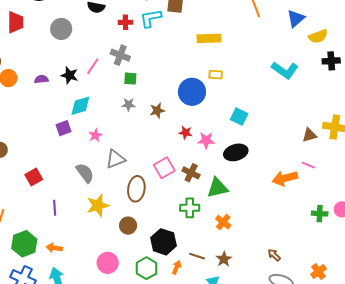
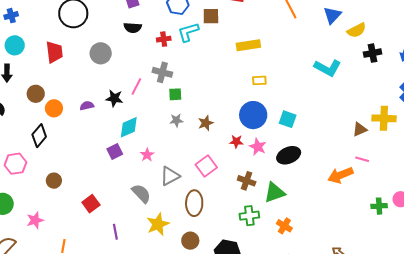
blue circle: (192, 92) -> (253, 115), moved
pink star: (206, 140) -> (258, 147), turned 30
pink square: (164, 168) -> (206, 166), moved

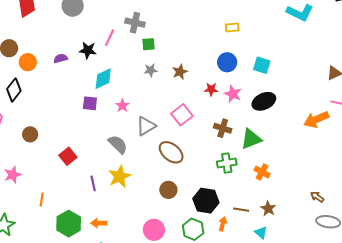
blue circle: (253, 115) -> (227, 62), size x0.7
purple square: (115, 151) -> (90, 103), turned 35
brown ellipse: (194, 203) -> (171, 152), turned -50
yellow star: (158, 224) -> (120, 176), moved

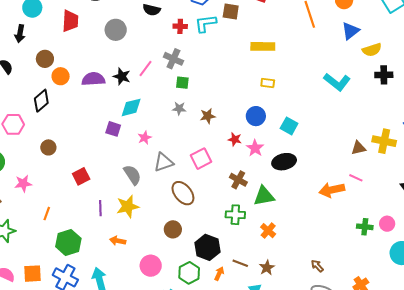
purple semicircle: (61, 58) -> (93, 79), size x1.6
orange arrow: (99, 223) -> (118, 241), moved

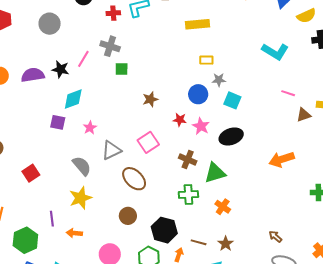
gray star: (179, 108) -> (219, 80), moved
pink line: (356, 178) -> (288, 93), moved
purple line: (100, 208) -> (52, 219), moved

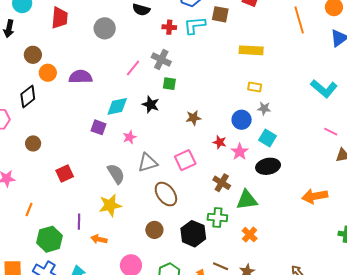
black star: (61, 69) -> (151, 105), moved
cyan square: (232, 100) -> (267, 138), moved
black hexagon: (164, 230) -> (193, 234), moved

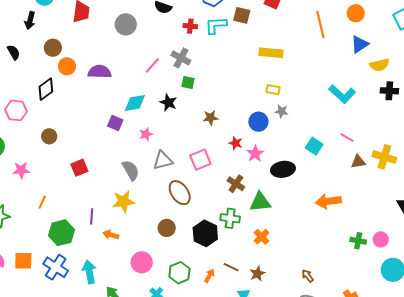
cyan square: (267, 138) -> (314, 146), moved

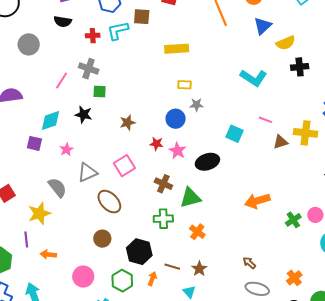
yellow star: (123, 201) -> (39, 213), moved
orange arrow: (328, 201) -> (257, 201), moved
black hexagon: (205, 233) -> (139, 252), moved
green cross: (358, 241) -> (293, 220), turned -35

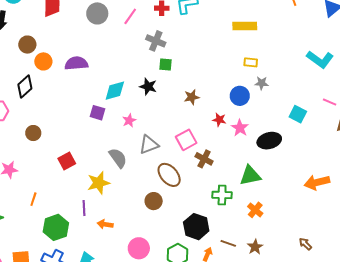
pink line: (62, 80) -> (130, 16), moved
brown cross: (163, 184) -> (204, 159), moved
brown circle: (102, 239) -> (154, 201), moved

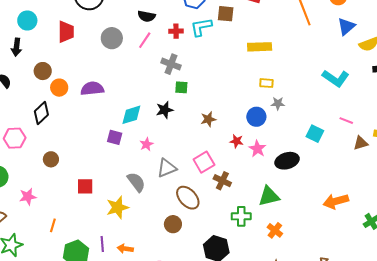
black star: (148, 87) -> (165, 110), turned -30
red square: (67, 161) -> (85, 186), turned 30
purple line: (84, 208) -> (102, 244), moved

